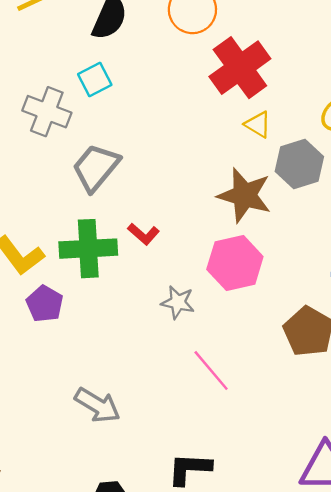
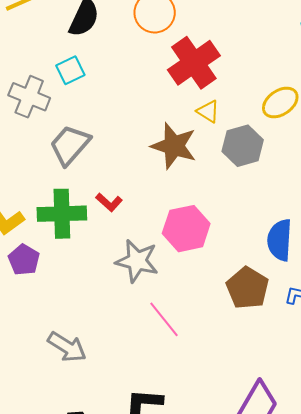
brown star: (244, 195) -> (174, 146), moved
gray star: (178, 302) -> (137, 261), size x1.5

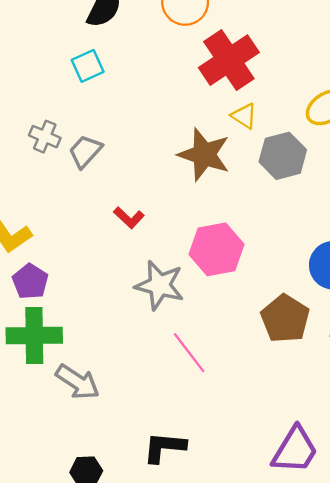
gray cross: (29, 97) -> (45, 137), moved, size x0.7
gray trapezoid: (70, 145) -> (85, 151), size x0.7
green cross: (62, 214) -> (34, 335), moved

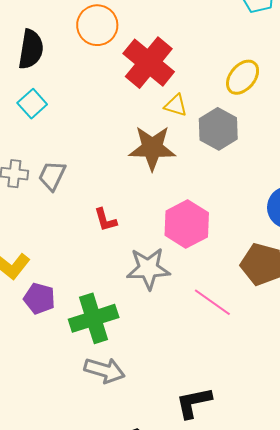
red L-shape: (129, 218) -> (105, 220), turned 48
green cross: (34, 335) -> (94, 318), moved
pink line: (189, 353) -> (212, 302), moved

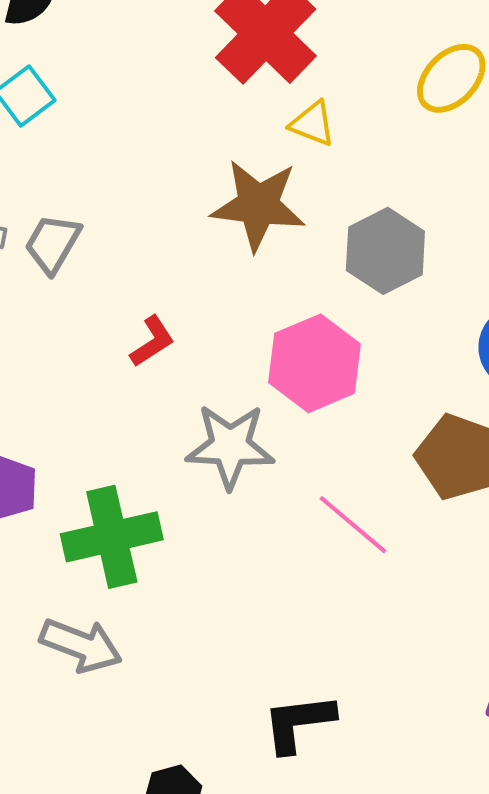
gray hexagon: (218, 129) -> (385, 251), moved
red L-shape: (105, 220) -> (152, 341), turned -112
gray arrow: (105, 370) -> (81, 645), moved

